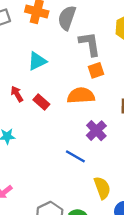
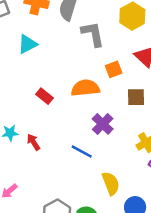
cyan triangle: (37, 61) -> (27, 44), moved
orange square: (96, 70) -> (114, 69), moved
red arrow: (17, 94) -> (33, 142), moved

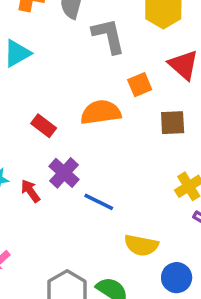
purple cross: (103, 124) -> (64, 173), moved
yellow semicircle: (111, 183) -> (141, 245), turned 125

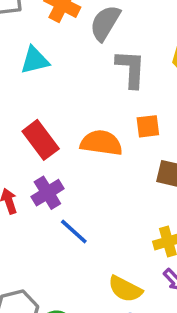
red rectangle: (44, 126) -> (41, 140), size x1.5
yellow semicircle: (141, 245) -> (125, 289), moved

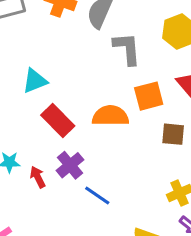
cyan triangle: (35, 60) -> (35, 81), moved
orange square: (148, 126) -> (149, 96), size x1.4

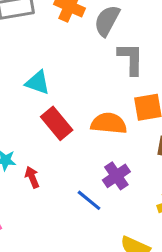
cyan triangle: (35, 81) -> (38, 82), turned 36
purple cross: (70, 165) -> (116, 176), moved

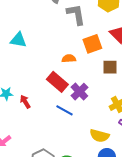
red rectangle: (57, 123) -> (57, 82), moved
orange semicircle: (109, 123) -> (69, 59), size x0.6

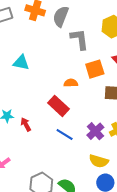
purple cross: (79, 92) -> (95, 131), moved

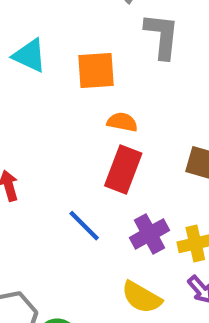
orange square: (95, 69) -> (96, 70), moved
red rectangle: (58, 106) -> (123, 170), moved, turned 55

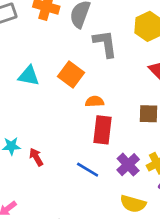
orange square: (96, 70) -> (71, 75), turned -35

